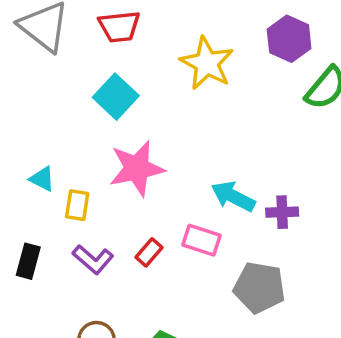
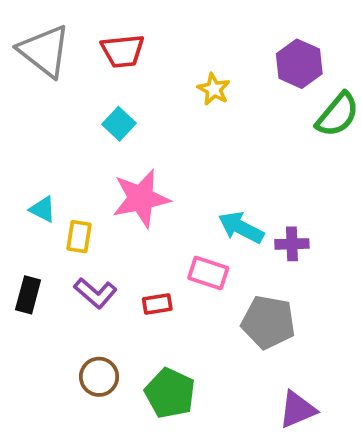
yellow star: (207, 63) -> (214, 89), size x0.6
cyan square: (116, 97) -> (119, 124), size x0.7
red rectangle: (149, 252) -> (157, 304), moved, turned 40

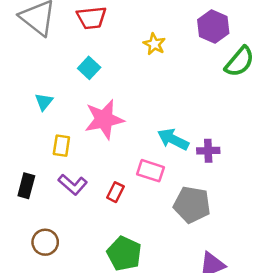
cyan triangle: (43, 209) -> (44, 102), moved, turned 42
red rectangle: (157, 304) -> (115, 192), turned -54
brown circle: (99, 377) -> (45, 242), moved

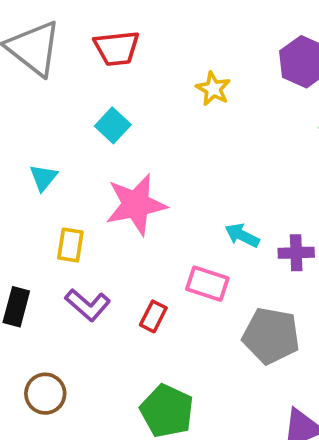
cyan arrow: (173, 139) -> (242, 235), size x0.7

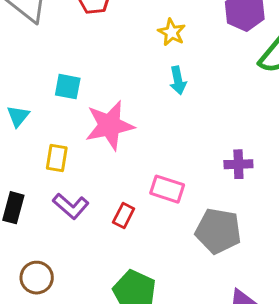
cyan square: (113, 125) -> (68, 87), moved, turned -32
cyan triangle: (43, 177) -> (18, 116), moved
cyan arrow: (242, 235) -> (178, 80), moved, turned -128

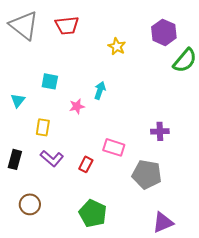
cyan arrow: (178, 80) -> (100, 90), moved, turned -150
pink star: (110, 125) -> (77, 106), size x0.5

